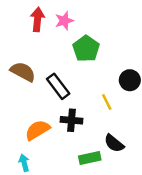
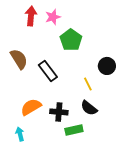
brown semicircle: (23, 72) -> (19, 59), turned 30
black cross: (71, 120) -> (59, 112), moved
black semicircle: (114, 143) -> (89, 108), moved

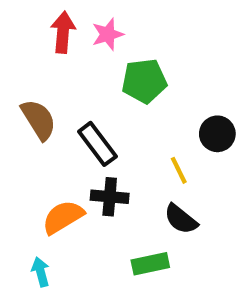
green pentagon: (71, 40) -> (144, 81), turned 30
black cross: (59, 112) -> (110, 197), moved

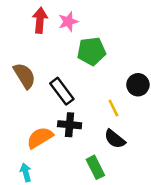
green rectangle: (150, 264) -> (95, 167), turned 75

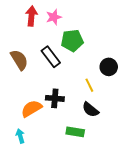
black rectangle: (62, 91) -> (51, 57), moved
green rectangle: (95, 167) -> (75, 132), turned -54

